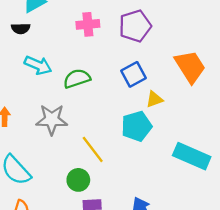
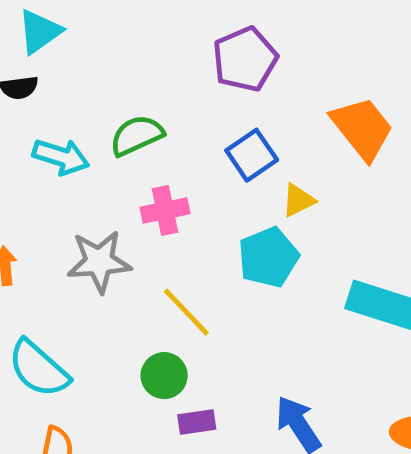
pink cross: (88, 24) -> (165, 211), moved
green semicircle: (77, 79) -> (137, 135), moved

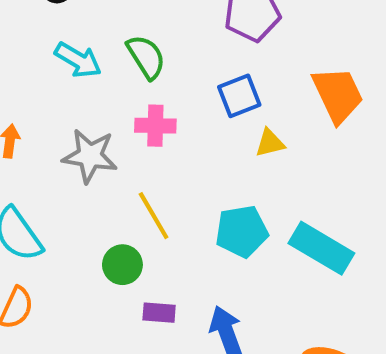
green semicircle: (137, 135) -> (146, 57), turned 69
cyan pentagon: (268, 257) -> (242, 231), moved
purple rectangle: (197, 422) -> (159, 313), moved

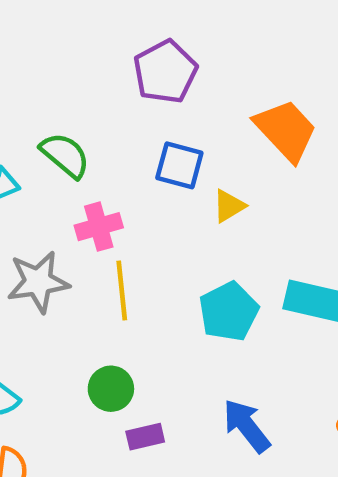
blue square: (239, 96) -> (179, 165), turned -36
yellow line: (154, 216) -> (122, 291), moved, turned 42
purple rectangle: (159, 313) -> (145, 437), moved

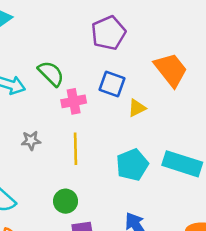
pink cross: (99, 227) -> (74, 101), moved
gray star: (38, 282) -> (31, 140), size x0.6

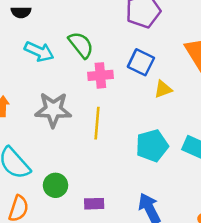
gray star: (31, 140) -> (53, 110), size x1.8
green circle: (66, 201) -> (56, 185), moved

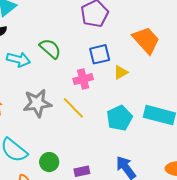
blue square: (141, 62) -> (100, 54), turned -30
pink cross: (100, 75) -> (83, 79), moved
yellow line: (97, 123) -> (73, 108), turned -40

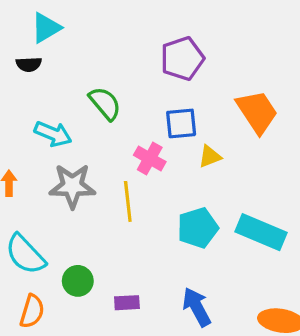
cyan arrow: (18, 59) -> (53, 134), moved
pink cross: (83, 79) -> (150, 158), turned 36
yellow line: (73, 108) -> (128, 201), turned 30

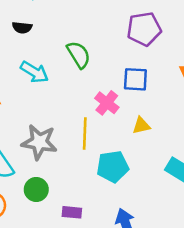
black semicircle: (29, 64) -> (22, 27), moved
yellow triangle: (210, 156) -> (141, 125), moved
gray star: (72, 186) -> (39, 142), moved
cyan pentagon: (198, 228) -> (113, 167), moved

